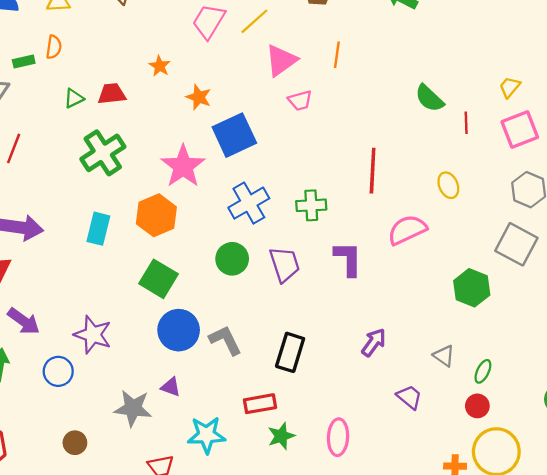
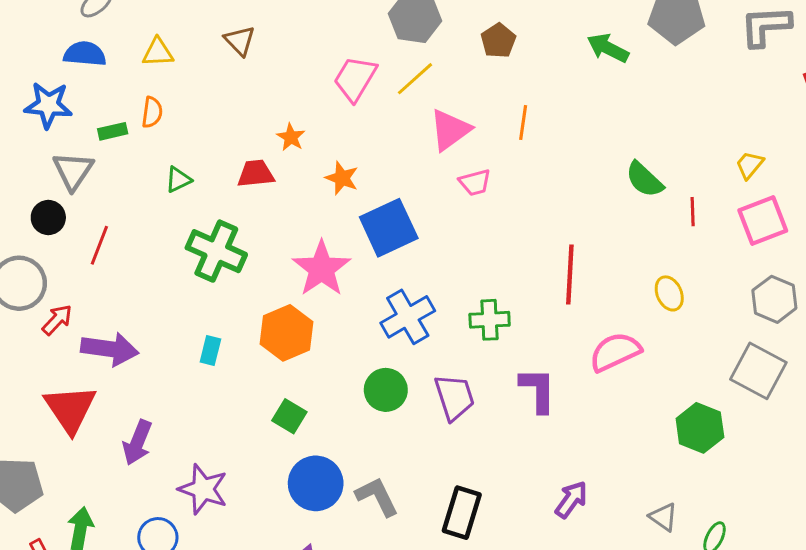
red trapezoid: (112, 94) -> (256, 174), moved
green cross: (103, 153) -> (216, 251), turned -33
cyan rectangle: (98, 229) -> (210, 350), size x0.7
green square: (159, 279) -> (289, 416), size x0.7
purple arrow: (24, 321) -> (137, 442), moved, turned 76

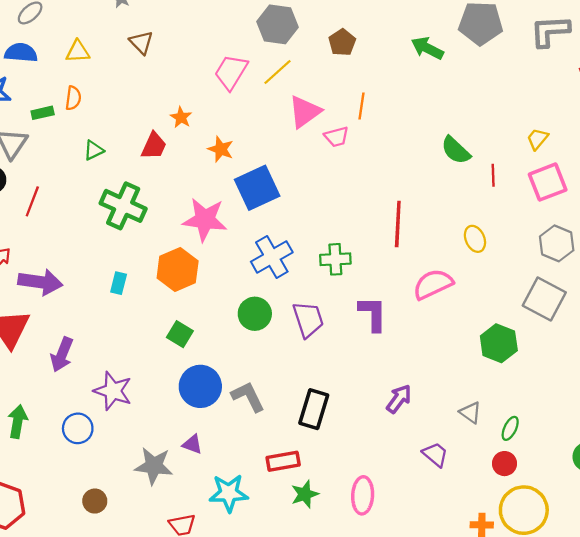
red trapezoid: (256, 174) -> (154, 146), turned 120
pink trapezoid: (475, 182) -> (337, 137), moved
pink star: (322, 269) -> (205, 220), turned -30

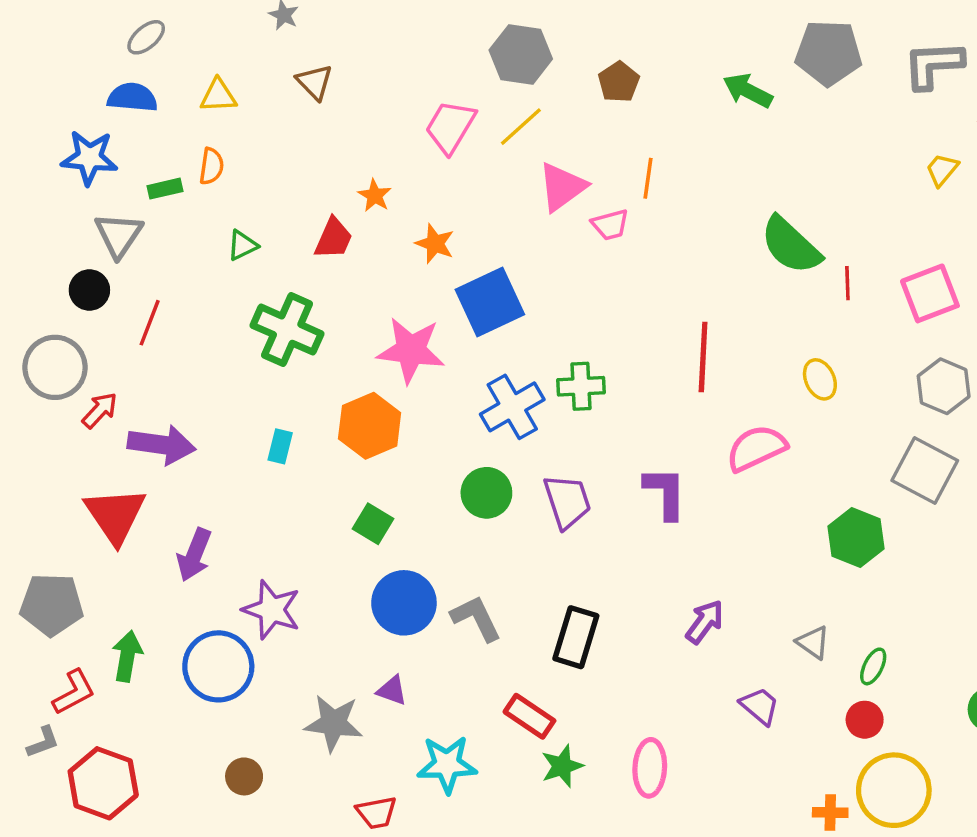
yellow trapezoid: (537, 139) -> (942, 170), moved
green semicircle: (456, 150) -> (791, 245), size x1.4
green cross: (335, 259) -> (581, 386), moved
blue circle: (78, 428) -> (218, 666), size x1.5
red rectangle: (283, 461) -> (529, 716), turned 44

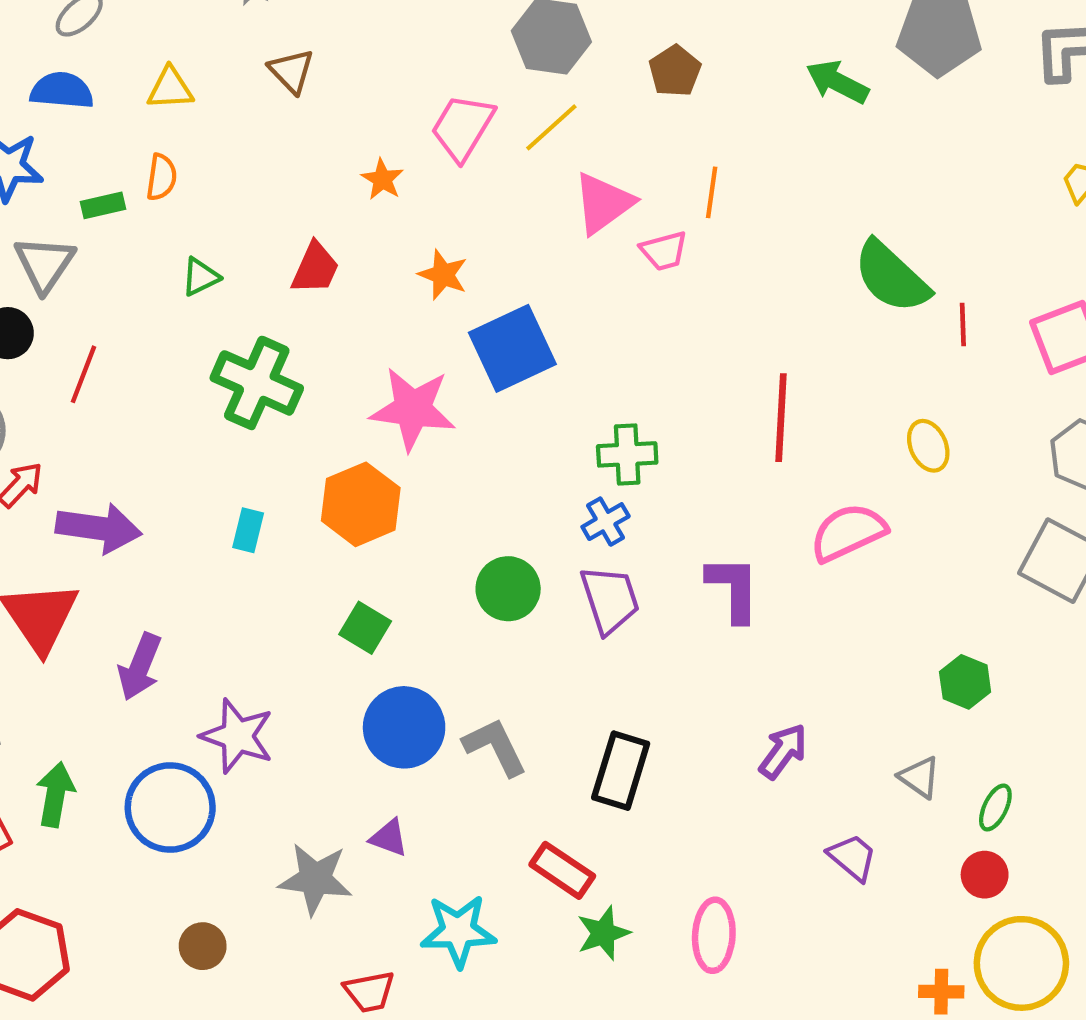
orange star: (375, 195) -> (382, 179), moved
blue cross: (512, 407) -> (606, 522), moved, size x0.6
green hexagon: (856, 538) -> (965, 682), moved, size x0.7

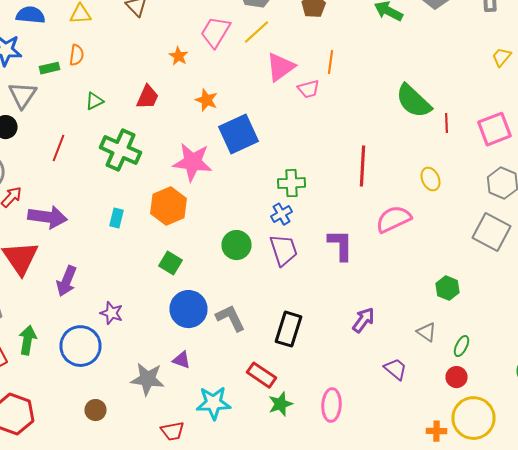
red line: (84, 374) -> (58, 148), moved
purple star: (237, 736) -> (112, 313), size x0.7

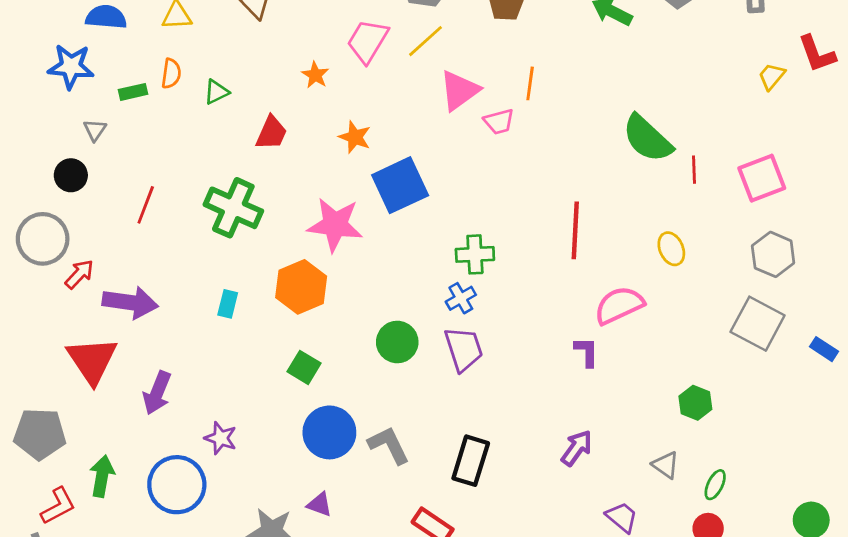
gray triangle: (22, 95) -> (95, 130), size x0.6
green triangle: (94, 101) -> (216, 92), moved
purple L-shape: (340, 245) -> (587, 352), moved, size x0.7

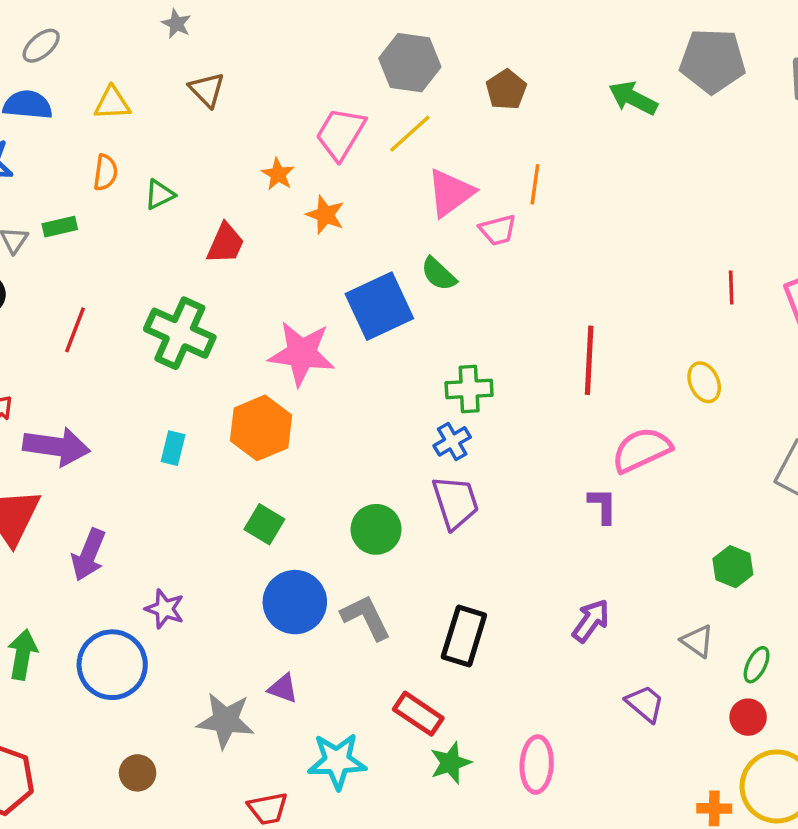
green rectangle: (133, 92) -> (60, 227), moved
orange star: (355, 137) -> (325, 215), moved
green semicircle: (647, 139) -> (439, 274), moved, size x0.6
green circle: (397, 342) -> (376, 529), moved

